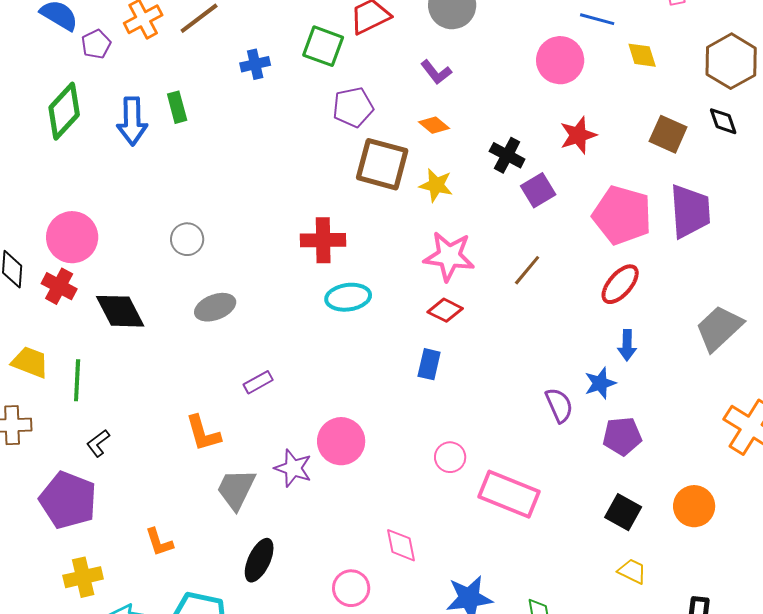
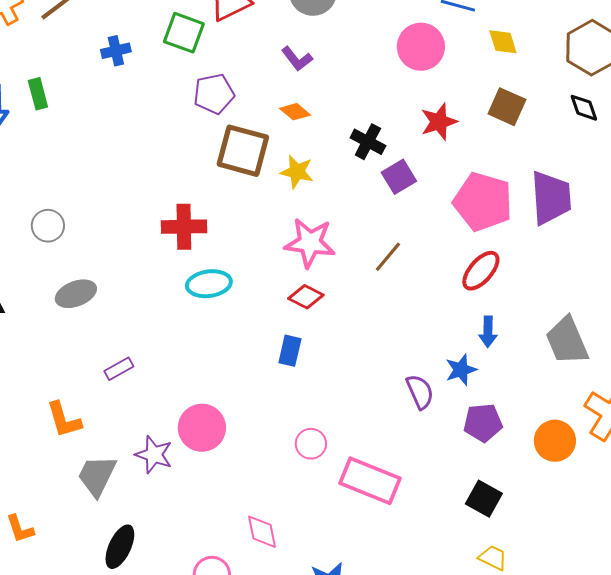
brown square: (668, 134) -> (507, 107), moved
gray trapezoid: (719, 328) -> (567, 341), moved, turned -70
orange circle: (694, 506) -> (555, 441), moved

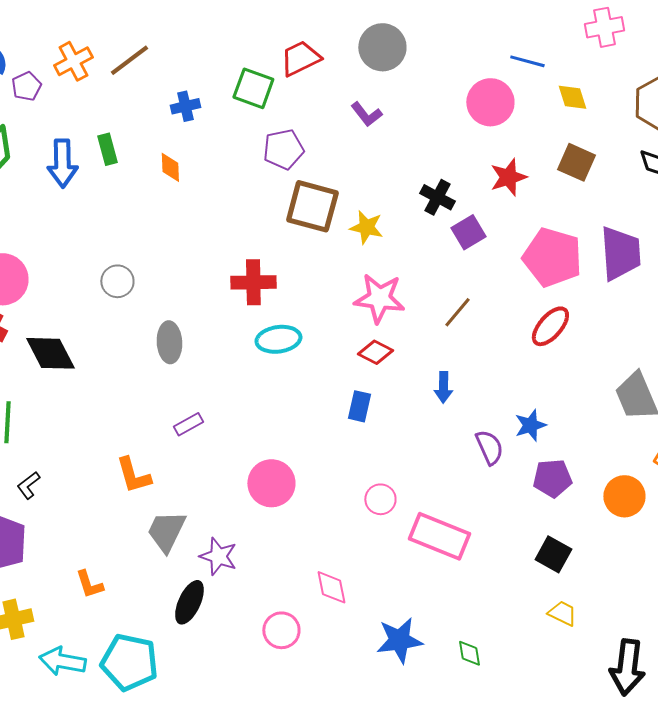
orange diamond: (295, 112) -> (170, 167), moved, turned 48
gray ellipse: (76, 294) -> (169, 342), moved, turned -72
blue arrow: (488, 332) -> (443, 387), moved
purple star: (154, 455) -> (218, 556), moved

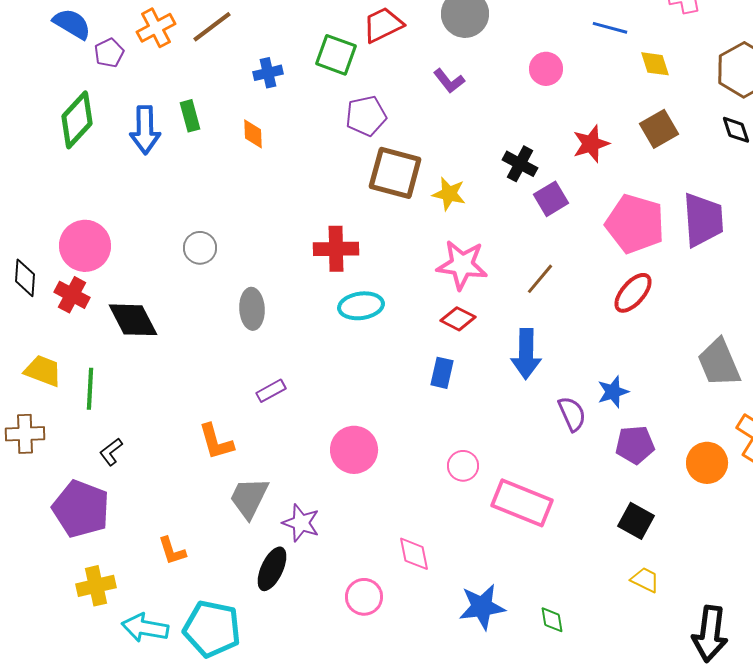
pink circle: (490, 102) -> (546, 69), moved, size x0.7
brown square: (576, 162) -> (659, 129), turned 36
blue arrow: (443, 387) -> (526, 354), size x1.6

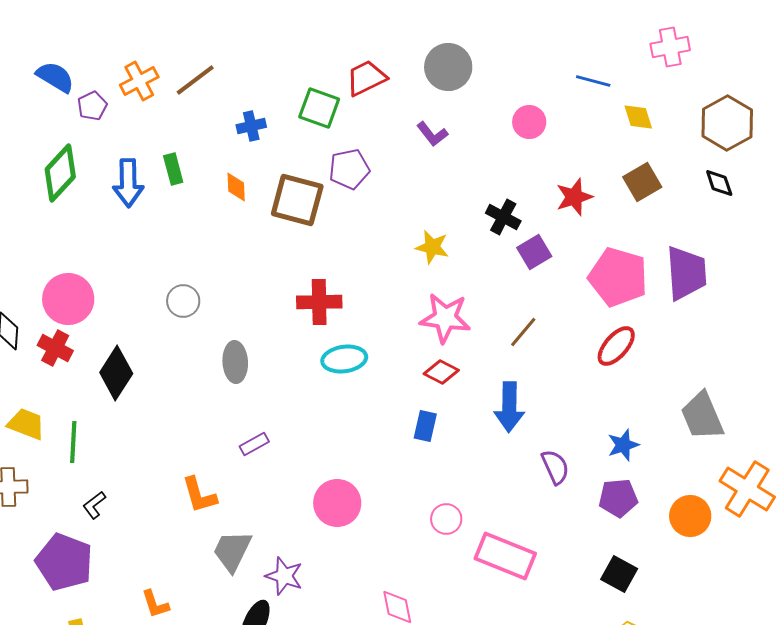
brown square: (395, 173) -> (297, 200), moved
black diamond: (133, 320) -> (116, 373), turned 60
blue star: (613, 392) -> (623, 445), moved

